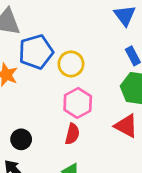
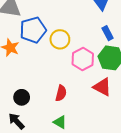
pink hexagon: (78, 103) -> (83, 59), moved

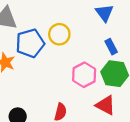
yellow circle: (60, 39) -> (59, 34), moved

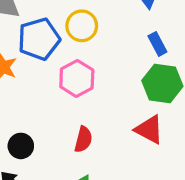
pink hexagon: (84, 75) -> (77, 78), moved

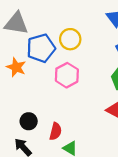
red semicircle: (83, 139) -> (56, 131), moved

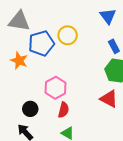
pink hexagon: (67, 75) -> (55, 88), moved
red semicircle: (56, 131) -> (64, 110), moved

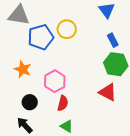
orange star: (19, 61) -> (23, 69), moved

